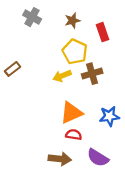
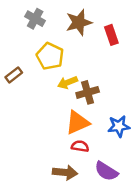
brown star: (72, 21) -> (79, 22), size x1.5
yellow pentagon: (75, 52) -> (50, 56), moved
brown cross: (92, 74) -> (88, 92), moved

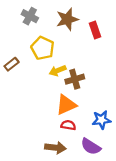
blue star: (119, 126) -> (101, 120), moved

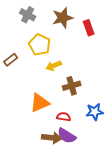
brown cross: (75, 79) -> (72, 86), moved
orange triangle: (66, 105) -> (40, 103), moved
purple semicircle: (91, 147) -> (67, 136), moved

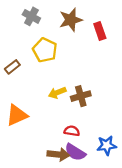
yellow arrow: (54, 66) -> (57, 93), moved
orange triangle: (40, 103) -> (17, 115), moved
blue star: (95, 112) -> (107, 145), moved

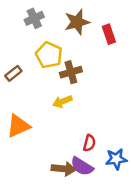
gray cross: (31, 16) -> (34, 18), turned 36
brown cross: (81, 96) -> (71, 72), moved
red semicircle: (72, 131) -> (89, 143), moved, turned 96

